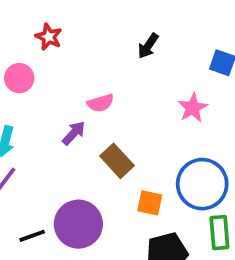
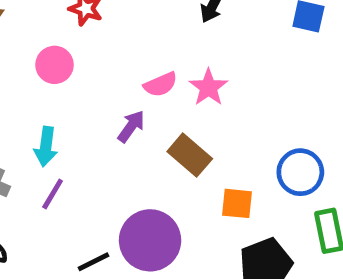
pink star: (193, 108) -> (208, 87), moved
blue circle: (202, 184) -> (300, 172), size x0.7

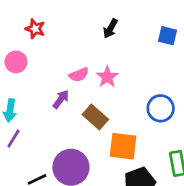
blue circle: (300, 172) -> (161, 108), moved
orange square: (237, 203) -> (123, 146), size x1.5

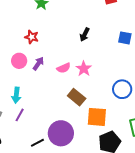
purple arrow: (61, 99) -> (38, 64), moved

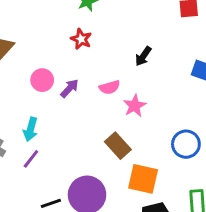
red star: (32, 37) -> (81, 39), moved
pink semicircle: (64, 68) -> (110, 87), moved

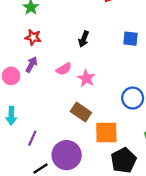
purple arrow: (70, 88) -> (31, 65), moved
purple line: (31, 159) -> (32, 138), moved

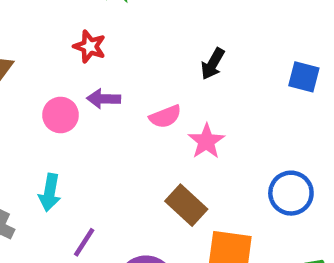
red star: (33, 37) -> (90, 46), moved
purple arrow: (31, 65) -> (104, 99), turned -126

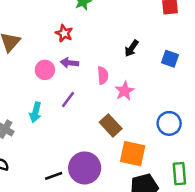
blue square: (304, 77) -> (170, 59), moved
pink semicircle: (165, 117) -> (103, 75), turned -78
purple line: (84, 242) -> (68, 99), moved

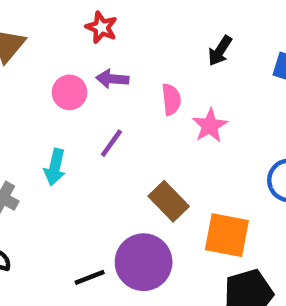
brown rectangle: (111, 125) -> (169, 201), moved

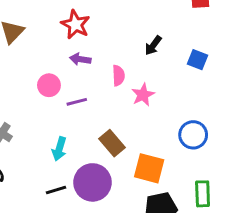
red star: (101, 27) -> (75, 24), size x1.4
pink circle: (70, 92) -> (49, 85), moved
purple line: (111, 143) -> (77, 102), turned 36
cyan arrow: (55, 167) -> (59, 149), moved

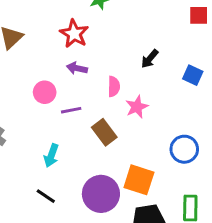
brown rectangle: (112, 143) -> (104, 132), moved
purple circle: (93, 182) -> (101, 194), moved
black line: (56, 190) -> (46, 196), turned 48

